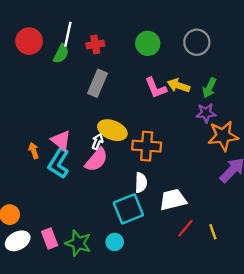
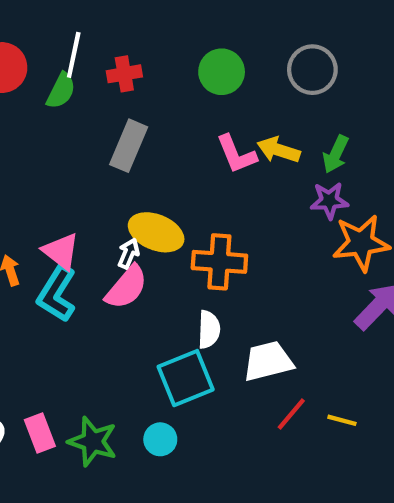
yellow line: (213, 232) -> (342, 420), turned -56

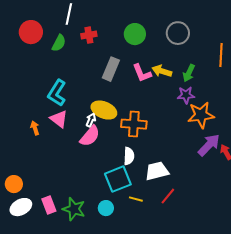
white line: (74, 55) -> (69, 14), moved
gray rectangle: (129, 146) -> (111, 69), moved
cyan L-shape: (57, 294) -> (57, 93), moved
yellow line: (342, 420) -> (136, 199), moved

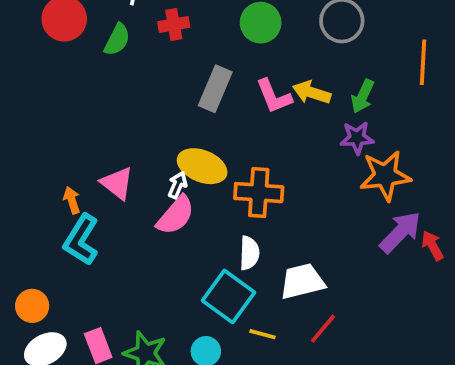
cyan L-shape: (57, 93) -> (81, 240), moved
cyan square: (118, 179) -> (229, 296), turned -32

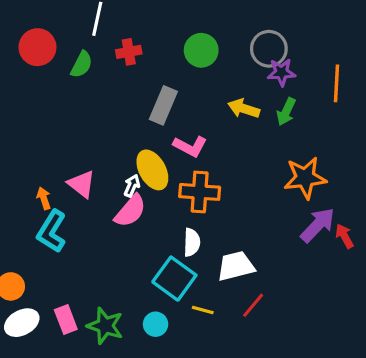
pink L-shape: (274, 96) -> (190, 146), moved, turned -40
purple star: (357, 138) -> (281, 72), moved
yellow ellipse: (202, 166) -> (152, 170), turned 39

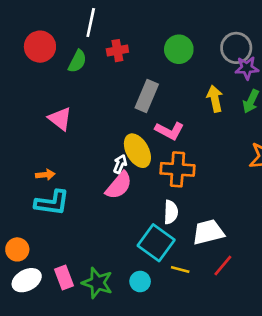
yellow arrow: (244, 109) -> (215, 99), turned 60
pink triangle: (82, 184) -> (60, 119), moved
orange arrow: (44, 198) -> (45, 175), turned 102
cyan L-shape: (52, 231) -> (52, 203), turned -114

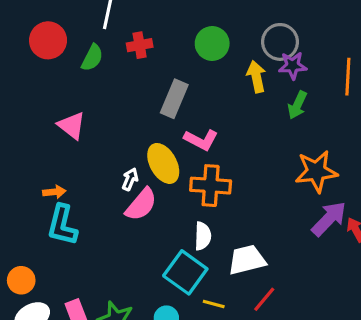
yellow arrow: (215, 99) -> (256, 77), moved
white arrow: (120, 164) -> (130, 179), moved
cyan L-shape: (52, 203) -> (62, 225), turned 96

